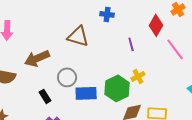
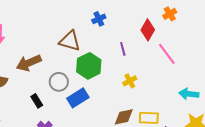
blue cross: (107, 14) -> (99, 19), turned -32
green hexagon: (117, 88) -> (89, 66), moved
blue rectangle: (86, 93) -> (78, 98), turned -30

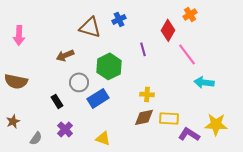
brown triangle: (70, 41) -> (90, 27), moved
brown arrow: (29, 63) -> (65, 55), moved, size x0.7
yellow cross: (130, 81) -> (147, 94), moved, turned 32
cyan arrow: (189, 94) -> (204, 82), moved

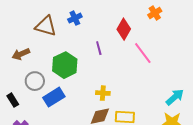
orange cross: (190, 14) -> (155, 13), moved
cyan arrow: (204, 82) -> (175, 97), moved, turned 132

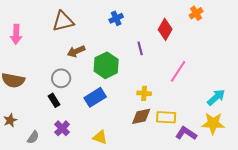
brown triangle: (46, 26) -> (63, 21), moved, turned -30
pink line: (143, 53) -> (178, 71), moved, turned 70
brown arrow: (21, 54) -> (76, 51), moved
gray circle: (35, 81) -> (61, 78), moved

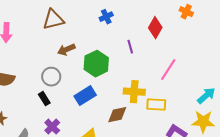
orange cross: (196, 13) -> (186, 12), turned -32
yellow cross: (144, 93) -> (134, 92), size x1.5
brown diamond: (141, 116) -> (117, 115), moved
yellow rectangle: (166, 117) -> (156, 105), moved

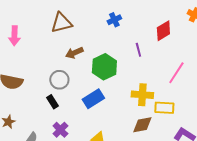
red diamond: (155, 28) -> (163, 31), turned 30
brown diamond: (117, 115) -> (142, 125), moved

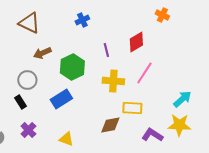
brown triangle: (61, 23) -> (29, 23), turned 40
red diamond: (163, 31) -> (136, 42), moved
yellow cross: (142, 95) -> (113, 81), moved

